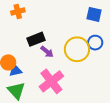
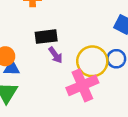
pink cross: (51, 81) -> (82, 85), moved

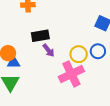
yellow circle: (92, 61) -> (79, 54), size x0.7

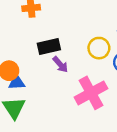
yellow circle: (79, 54) -> (99, 48), moved

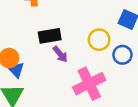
blue triangle: (17, 82) -> (16, 70), turned 48

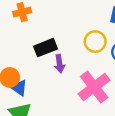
purple arrow: (60, 54) -> (60, 64), turned 42

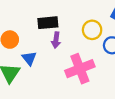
blue triangle: (19, 88) -> (29, 58), moved

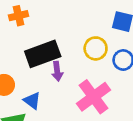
black rectangle: (48, 23) -> (43, 54), size x1.4

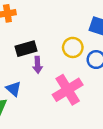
black rectangle: (43, 54) -> (26, 49), size x0.7

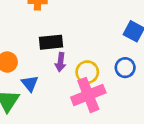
yellow circle: (73, 47) -> (87, 72), moved

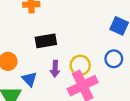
purple arrow: (61, 62) -> (55, 69), moved

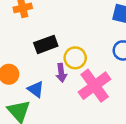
yellow circle: (80, 65) -> (75, 58), moved

